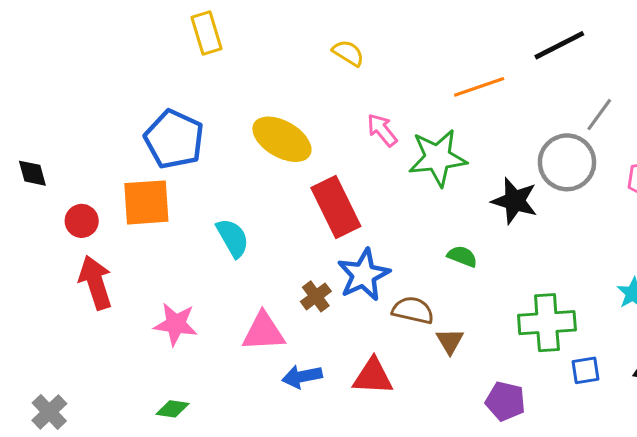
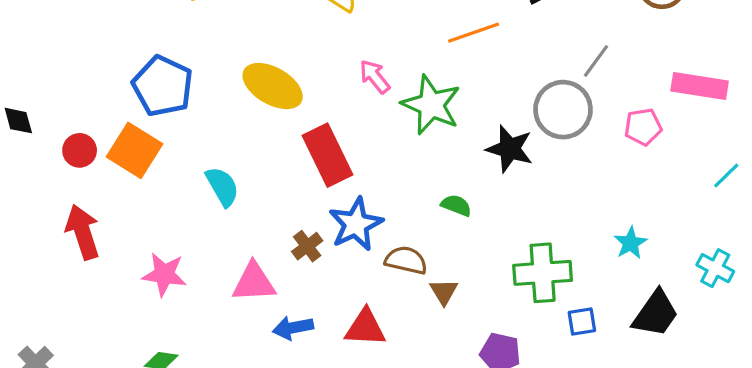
green star: (438, 158) -> (431, 105), turned 30
orange square: (146, 202) -> (134, 150), turned 36
red circle: (82, 221) -> (80, 150), moved

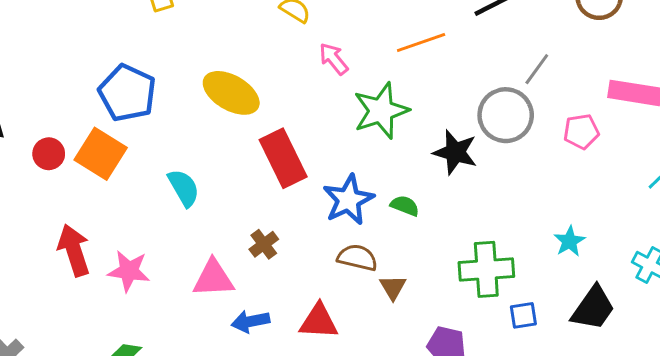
pink arrow: (375, 77) -> (334, 59), moved
green star: (431, 105) -> (381, 111), turned 30
blue star: (356, 224) -> (348, 200), moved
red arrow: (83, 232) -> (74, 250), moved

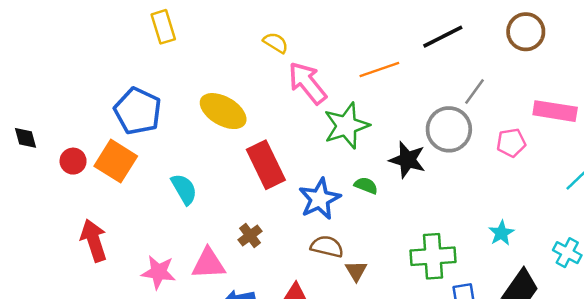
pink arrow: (334, 59) -> (307, 83), size x1.6
green semicircle: (405, 206) -> (366, 185), moved
pink star: (129, 271) -> (158, 272), moved

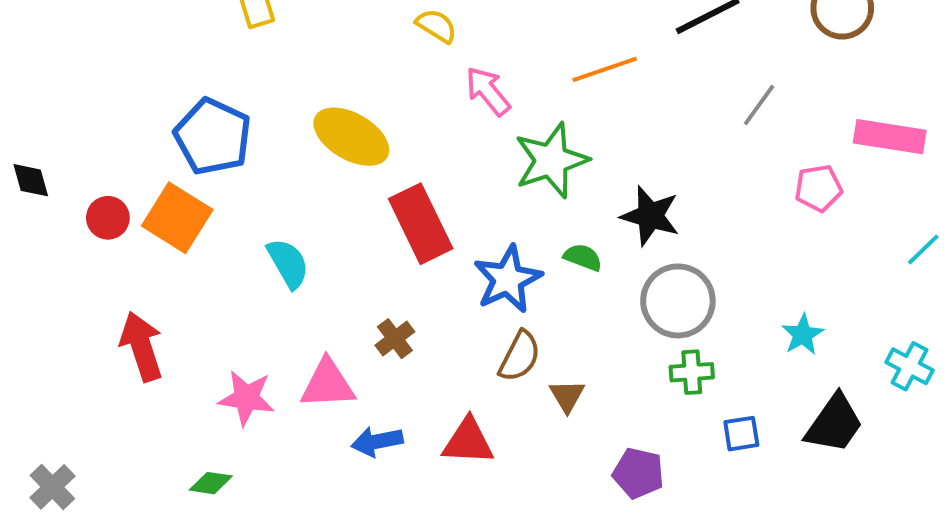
pink arrow: (307, 83) -> (488, 91), size x0.7
gray circle: (449, 129) -> (678, 301), moved
brown semicircle: (327, 247) -> (520, 356), turned 104
green cross: (433, 256) -> (692, 372), size x0.6

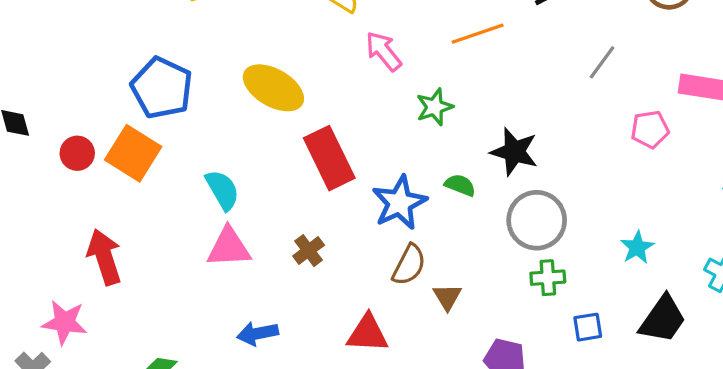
green star: (551, 160) -> (435, 107), size x0.6
pink triangle: (328, 384) -> (229, 247), moved
pink star: (246, 398) -> (64, 322), moved
blue arrow: (377, 441) -> (257, 333), moved

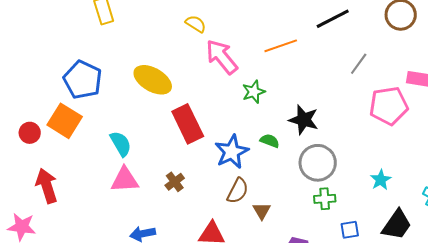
pink arrow: (384, 51) -> (222, 57), size x1.4
pink pentagon: (650, 129) -> (389, 106), size x1.6
red circle: (77, 153) -> (30, 133), moved

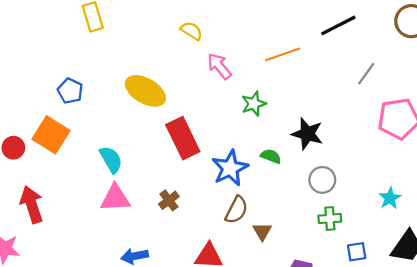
pink arrow: (222, 57) -> (219, 66), size x0.7
blue pentagon: (83, 80) -> (70, 91), size x0.6
gray circle: (318, 163) -> (322, 180), size x0.7

